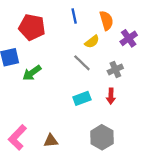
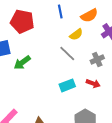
orange semicircle: (106, 21) -> (89, 15), turned 78
red arrow: (111, 96) -> (93, 83), turned -72

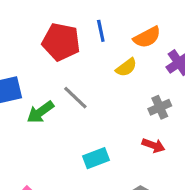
red pentagon: (22, 21) -> (61, 42), moved
gray line: (67, 53) -> (75, 98), moved
cyan rectangle: (67, 85) -> (96, 158), moved

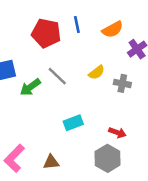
yellow semicircle: (126, 67) -> (97, 72), moved
gray cross: (160, 107) -> (122, 83), turned 35
red arrow: (153, 145) -> (117, 133), moved

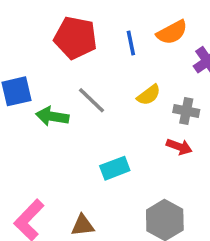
blue line: (77, 25) -> (131, 43), moved
green arrow: (30, 87) -> (52, 116), turned 45
red arrow: (117, 133) -> (179, 147), moved

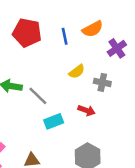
gray line: (92, 100) -> (38, 96), moved
red arrow: (179, 147) -> (86, 110), moved

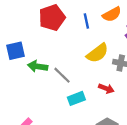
red pentagon: (27, 33) -> (52, 18), turned -30
yellow semicircle: (77, 72) -> (97, 53), size x1.5

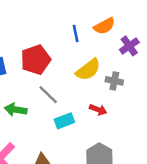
red pentagon: (52, 18) -> (36, 60), moved
green arrow: (38, 66) -> (16, 110), moved

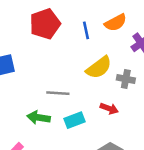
red pentagon: (36, 60) -> (45, 24), moved
gray line: (48, 95) -> (58, 93), turned -40
green arrow: (16, 110) -> (39, 118), moved

